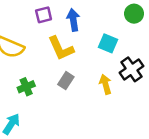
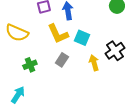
cyan square: (108, 43) -> (82, 38), moved

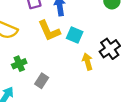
gray rectangle: (62, 60) -> (42, 81), moved

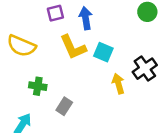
green cross: (19, 64) -> (38, 86), turned 32

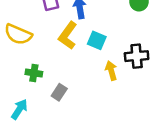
yellow L-shape: (73, 47) -> (68, 36), turned 60
black cross: (145, 69) -> (137, 56), turned 30

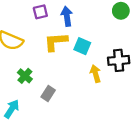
yellow L-shape: (68, 36) -> (56, 42), turned 50
green cross: (34, 73) -> (25, 76), turned 32

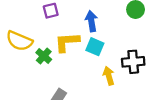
blue arrow: (67, 16) -> (91, 21), moved
green cross: (25, 76) -> (44, 56), moved

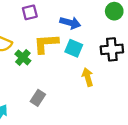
blue arrow: (91, 21) -> (70, 23), turned 114
black cross: (133, 62) -> (112, 49), moved

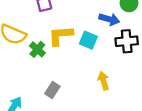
blue arrow: (70, 23) -> (109, 19), moved
yellow arrow: (88, 77) -> (103, 81), moved

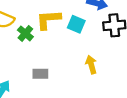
gray rectangle: (52, 90) -> (40, 74), turned 56

